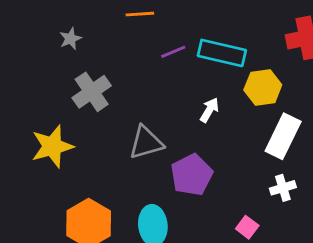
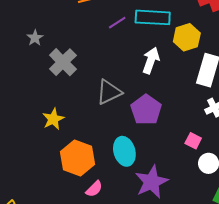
gray star: (70, 39) -> (35, 38), moved
white arrow: (209, 110) -> (151, 60), size x1.4
yellow star: (52, 146) -> (53, 119), moved, size x0.7

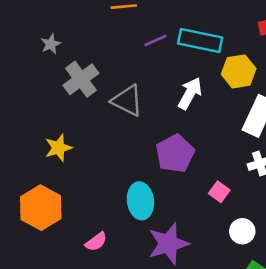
gray triangle: (109, 92) -> (127, 100), moved, turned 44
pink square: (193, 141) -> (219, 192), moved
orange hexagon: (77, 158) -> (41, 208), moved

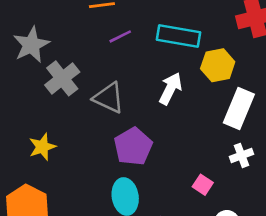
purple line: (155, 41) -> (120, 36), moved
gray star: (51, 44) -> (31, 45), size x1.8
purple pentagon: (175, 154) -> (133, 147), moved

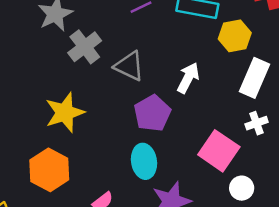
white arrow: (170, 89) -> (188, 78), moved
yellow star: (42, 147) -> (65, 113), size x1.5
pink square: (203, 185) -> (219, 151), size x2.0

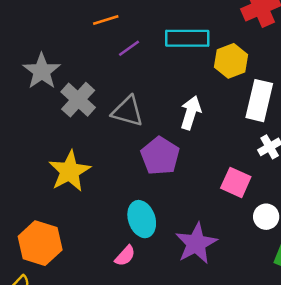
pink square: (219, 151) -> (236, 182), size x0.7
cyan ellipse: (144, 161) -> (142, 219), moved
orange hexagon: (49, 170) -> (40, 243), moved

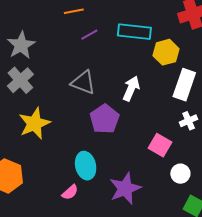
gray cross: (78, 100) -> (20, 80), moved

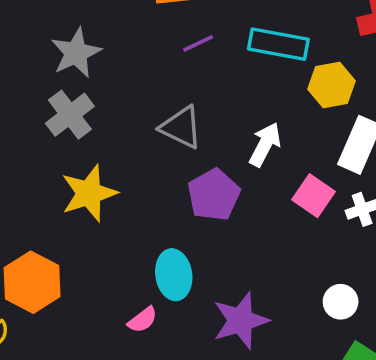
pink square: (160, 145) -> (313, 196), moved

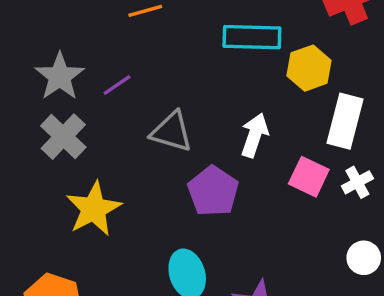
purple line: (198, 43) -> (117, 85), moved
white circle: (341, 302) -> (364, 258), moved

